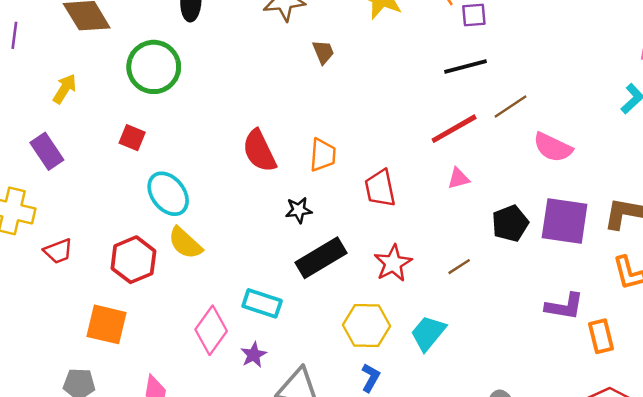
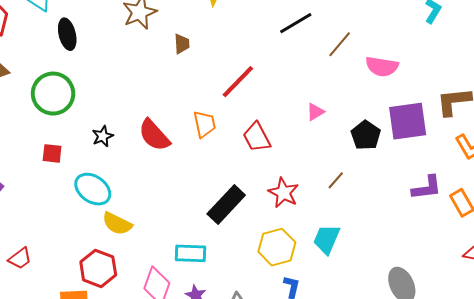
brown trapezoid: (323, 52) -> (182, 44), turned 35
red line: (454, 129) -> (238, 82), moved
black star: (299, 210) -> (103, 136), moved
red hexagon: (133, 260) -> (98, 268), moved

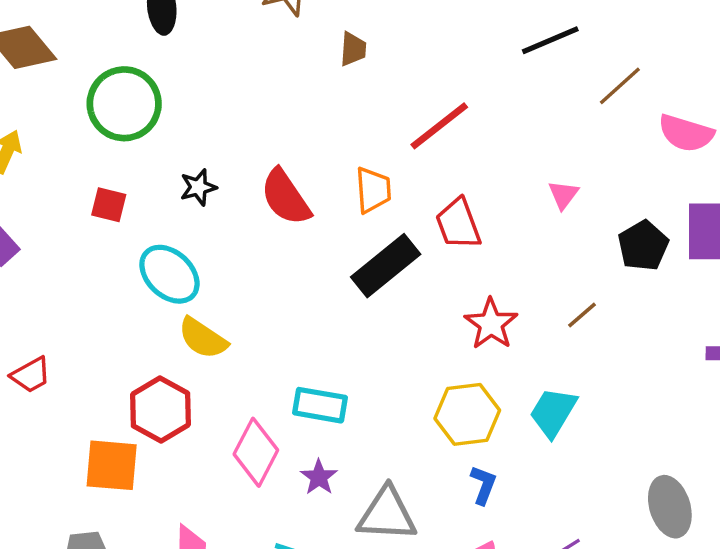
pink triangle: (315, 112) -> (563, 195), turned -30
black rectangle: (226, 205) -> (386, 266), moved

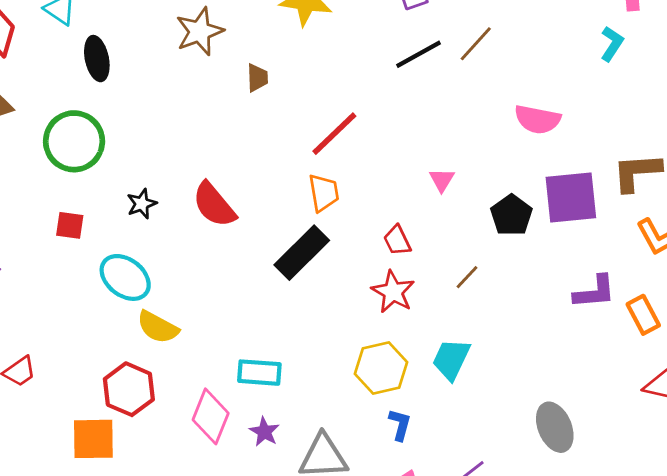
brown line: (620, 86) -> (476, 44), moved
orange trapezoid: (373, 190) -> (324, 193), moved
red trapezoid: (458, 224) -> (397, 240), moved, size x0.7

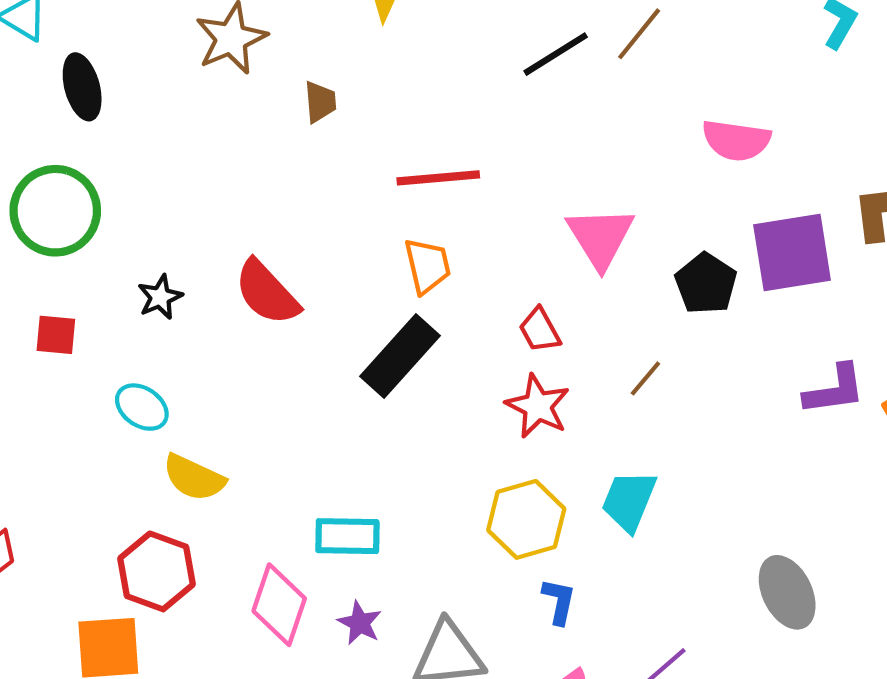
red line: (334, 134) -> (438, 178), turned 42
pink triangle: (442, 180) -> (600, 237), size x1.8
cyan ellipse: (125, 277) -> (142, 407), size x0.7

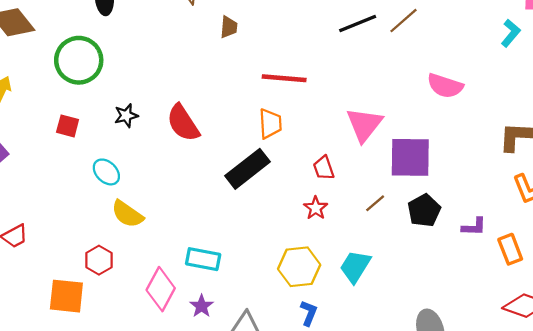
purple square: (792, 252) -> (410, 157), moved
black pentagon: (706, 284) -> (424, 210), moved
purple L-shape: (835, 390) -> (474, 227), size x0.7
red star: (538, 406) -> (316, 208), size x0.7
red hexagon: (157, 571) -> (99, 260), size x0.7

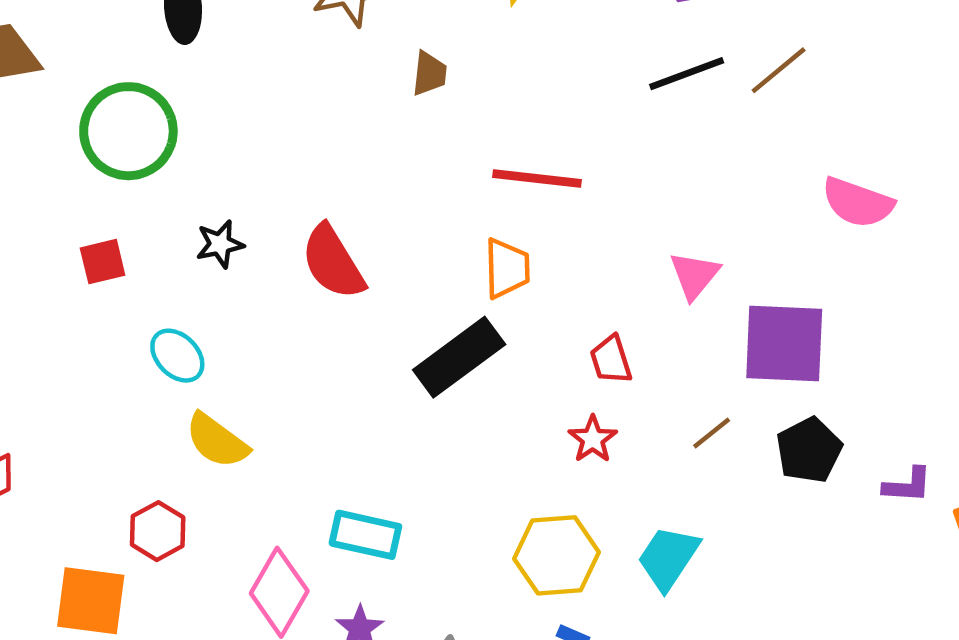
pink triangle: (364, 125) -> (694, 275), size x0.7
red square: (68, 126) -> (103, 262), turned -30

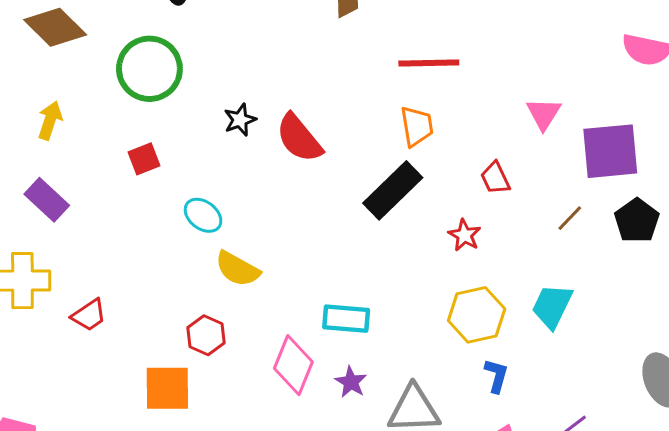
black star: (220, 244) -> (240, 120), moved
red star: (593, 439) -> (465, 235), moved

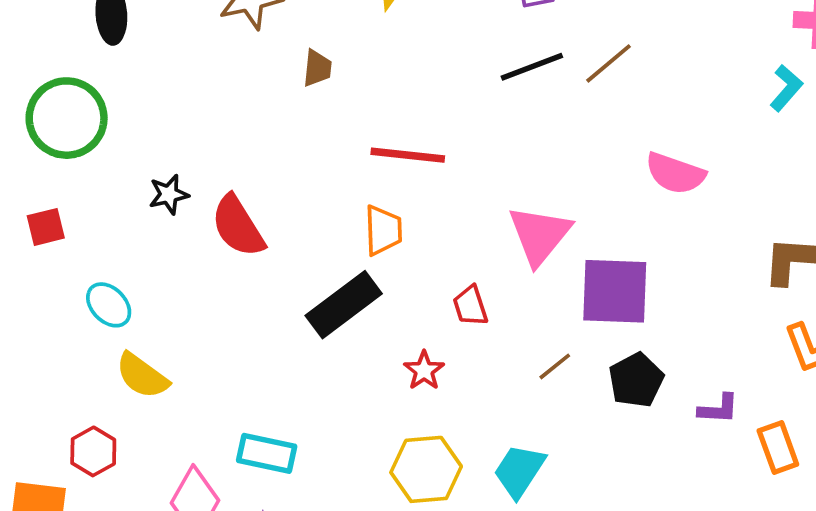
pink triangle: (544, 114) -> (540, 235), size x1.5

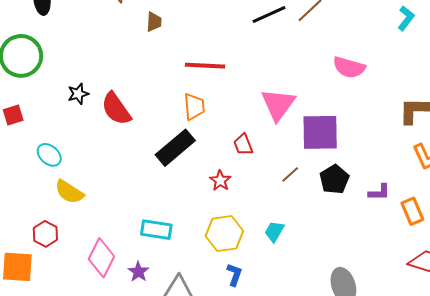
cyan rectangle: (267, 453) -> (156, 230), moved
cyan trapezoid: (519, 471) -> (274, 231), size x0.7

